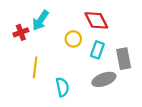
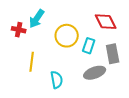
red diamond: (96, 20) -> (106, 22), moved
red cross: (21, 32) -> (19, 30), turned 32
yellow circle: (73, 39) -> (67, 36), size x1.5

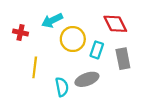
cyan arrow: (37, 19) -> (52, 20), moved, turned 30
gray ellipse: (95, 73) -> (87, 79), moved

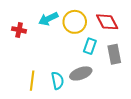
yellow circle: (73, 39) -> (75, 22), moved
yellow line: (35, 67) -> (32, 81), moved

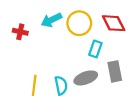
gray rectangle: (114, 54) -> (115, 71), moved

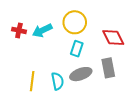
cyan arrow: (51, 20) -> (42, 30), moved
red diamond: (114, 23) -> (113, 38), moved
cyan rectangle: (95, 49) -> (77, 49), moved

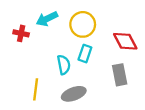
cyan arrow: (42, 30) -> (47, 19), moved
gray ellipse: (81, 74) -> (74, 94), moved
cyan semicircle: (57, 81) -> (64, 65), moved

